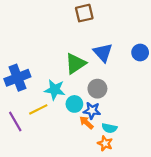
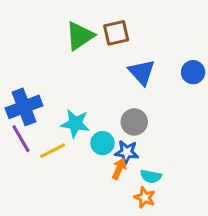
brown square: (84, 13) -> (116, 33), moved
green triangle: (76, 63) -> (80, 36), moved
purple line: (15, 122) -> (21, 139), moved
orange arrow: (86, 123) -> (119, 169), turned 72

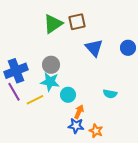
gray circle: (134, 122) -> (51, 65), moved
blue star: (127, 152) -> (76, 126), moved
cyan semicircle: (151, 176) -> (110, 94), moved

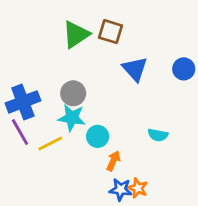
brown square: (77, 22) -> (110, 32), turned 30
blue star: (76, 126) -> (121, 190), moved

